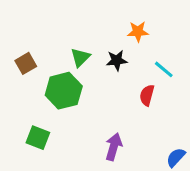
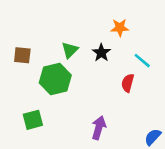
black star: (117, 60) -> (101, 53), turned -30
brown square: (26, 63) -> (22, 55), turned 36
green square: (38, 138) -> (33, 120), turned -36

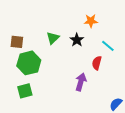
green hexagon: (55, 79) -> (29, 63), moved
purple arrow: (99, 128) -> (81, 82), moved

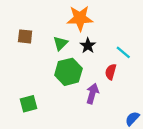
orange star: (91, 21) -> (80, 18), moved, size x1.6
brown square: (17, 42) -> (25, 36), moved
green hexagon: (29, 63) -> (68, 72), moved

